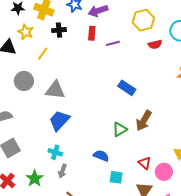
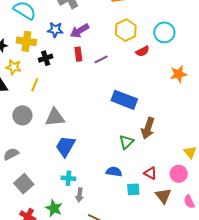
blue rectangle: (127, 88) -> (124, 100), size x1.4
red triangle: (145, 163) -> (150, 173), moved

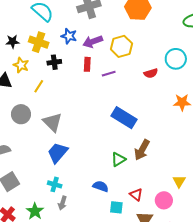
yellow hexagon: (126, 30) -> (121, 46), moved
gray triangle: (55, 117) -> (53, 122), turned 40

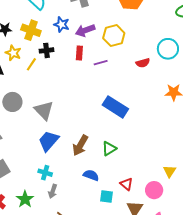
yellow line: (39, 86) -> (31, 64), moved
brown arrow: (142, 150) -> (80, 145), moved

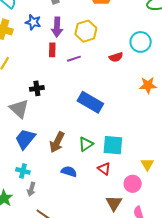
purple arrow: (85, 30) -> (57, 27), turned -66
black cross: (46, 50) -> (37, 88), moved
red triangle: (126, 184) -> (104, 169), moved
cyan square: (106, 196) -> (113, 145), moved, size x1.5

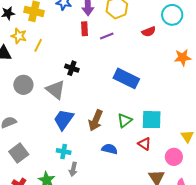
black cross: (37, 88) -> (72, 68), turned 32

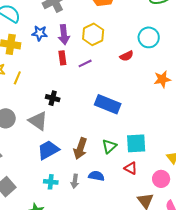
blue trapezoid: (64, 119) -> (48, 150), turned 30
gray arrow: (73, 169) -> (75, 181), moved

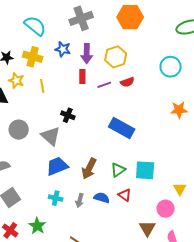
red semicircle: (127, 56) -> (127, 82), moved
yellow line: (17, 78) -> (42, 86), moved, turned -40
red triangle: (131, 168) -> (125, 195), moved

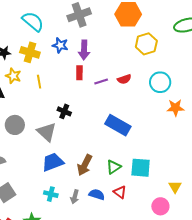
yellow hexagon: (116, 57) -> (146, 44), moved
cyan circle: (171, 67) -> (160, 82), moved

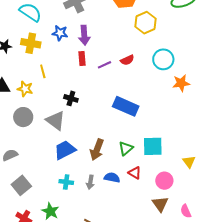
yellow star: (13, 76) -> (25, 89), moved
pink circle: (160, 206) -> (164, 181), moved

